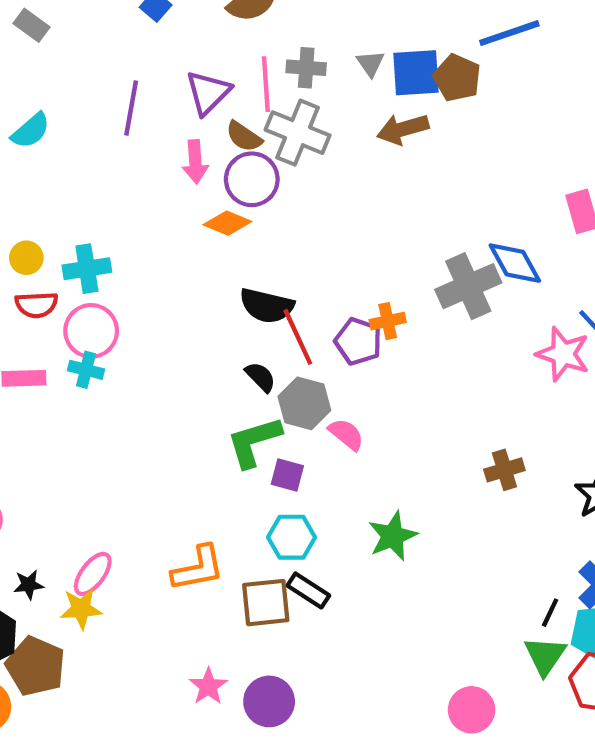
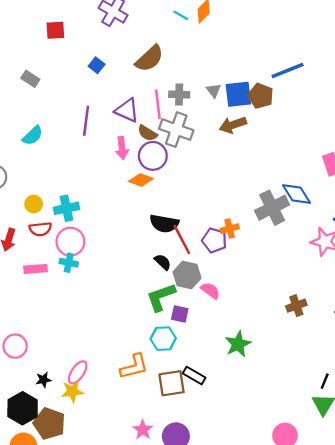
purple triangle: (208, 93) -> (127, 110), turned -48
cyan hexagon: (292, 537) -> (163, 339), moved

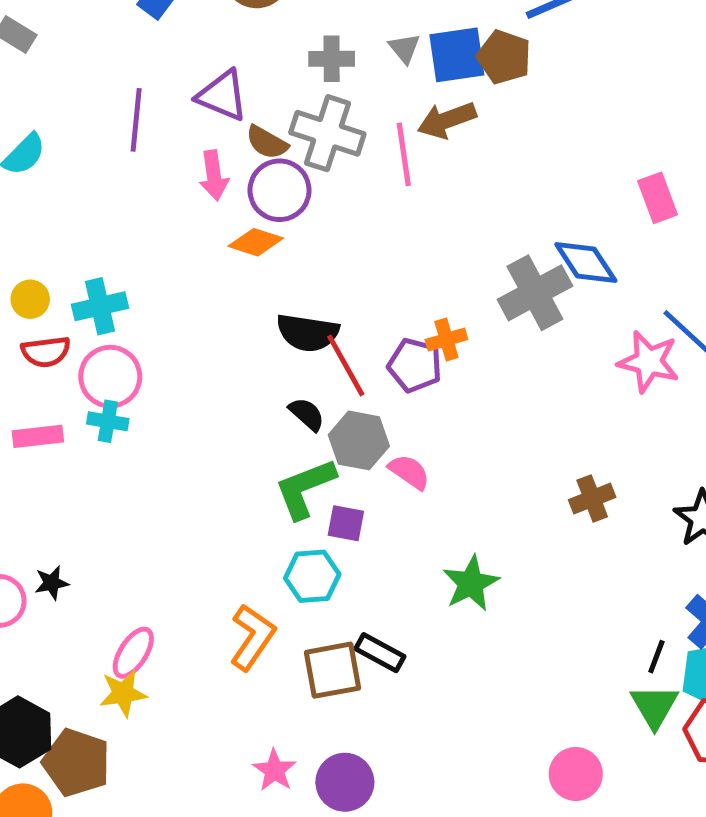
pink line: (158, 104) -> (404, 154), moved
orange L-shape: (134, 367) -> (252, 637), turned -40
black star: (43, 380) -> (52, 583), moved

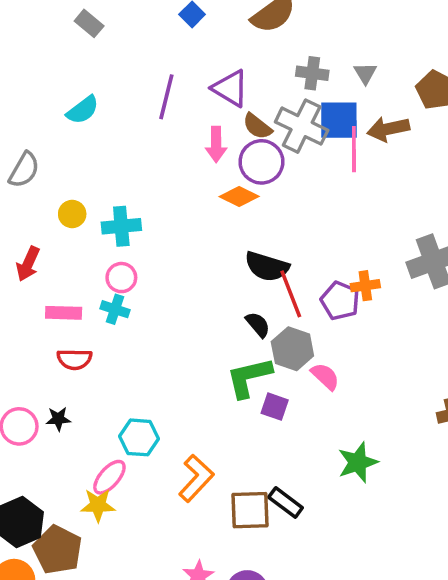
blue square: (457, 55) -> (339, 120), moved
red semicircle: (46, 352) -> (74, 359), moved
pink circle: (110, 377) -> (121, 278), size x0.7
cyan hexagon: (312, 576) -> (139, 437), moved

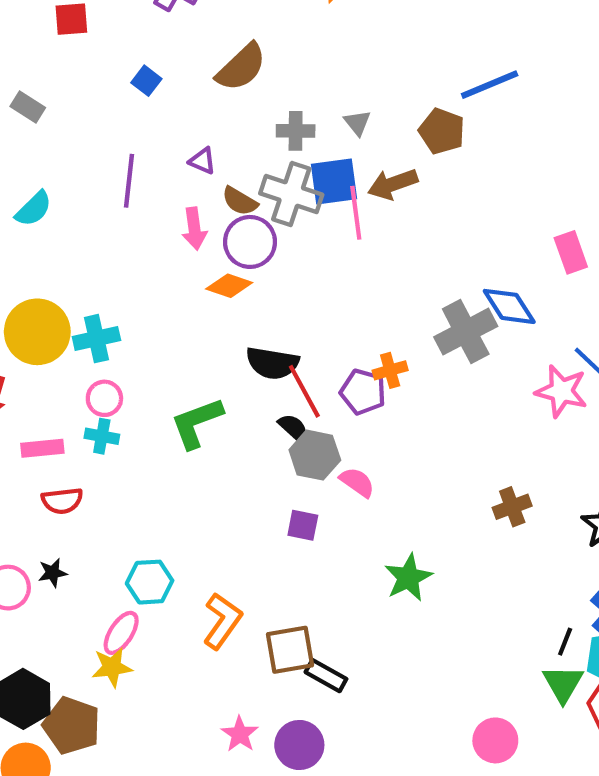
purple triangle: (230, 88) -> (202, 161), size x0.6
yellow circle: (72, 214) -> (37, 332), size x2.0
black semicircle: (258, 325) -> (293, 428), moved
green L-shape: (249, 377) -> (197, 423), moved
black rectangle: (286, 502) -> (326, 676), moved

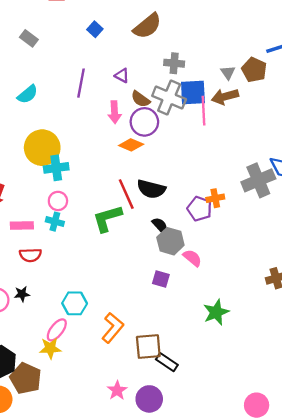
gray triangle: (357, 123) -> (228, 73), moved
yellow circle: (37, 332) -> (42, 148), moved
red line: (304, 391) -> (126, 194), moved

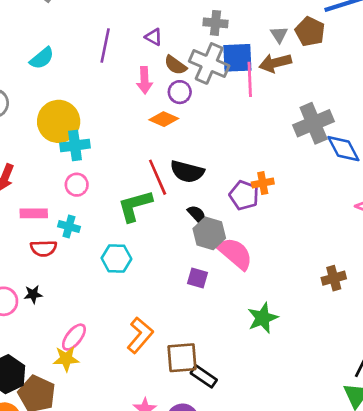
purple circle: (144, 122) -> (180, 92), size x0.7
gray cross: (258, 180) -> (314, 123), moved
cyan cross: (55, 222) -> (69, 227), moved
pink semicircle: (192, 258) -> (235, 253), size x1.6
cyan hexagon: (75, 303) -> (116, 258), moved

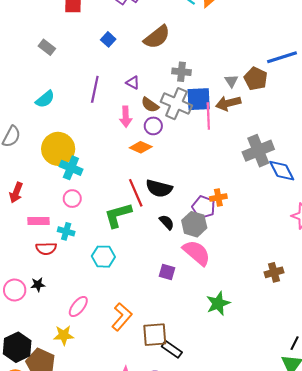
cyan cross: (75, 146) -> (71, 168), turned 30
gray hexagon: (209, 233) -> (194, 224), moved
pink ellipse: (74, 337) -> (78, 307), moved

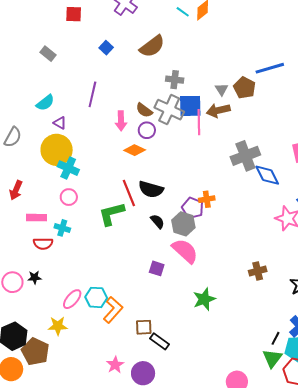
purple triangle: (133, 83) -> (60, 123), moved
cyan hexagon: (103, 257) -> (96, 297), moved
brown square: (155, 335) -> (144, 327), size x0.7

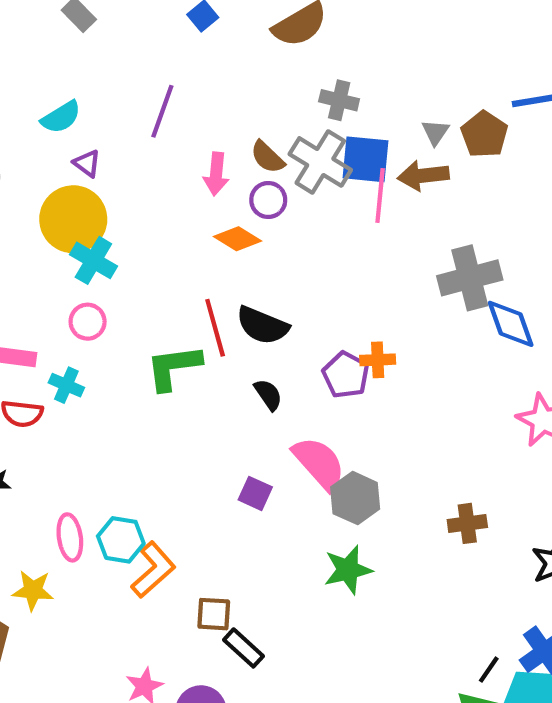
gray hexagon: (183, 224) -> (355, 498), moved
pink ellipse: (72, 299) -> (70, 537), turned -55

